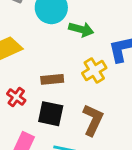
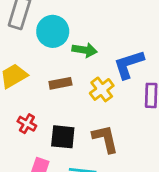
brown rectangle: (52, 79) -> (60, 83), moved
brown L-shape: (93, 120) -> (105, 139), turned -32

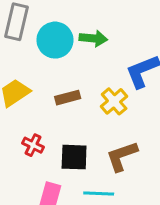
green arrow: (85, 50) -> (93, 38), moved
brown L-shape: (105, 139) -> (122, 156), turned -92

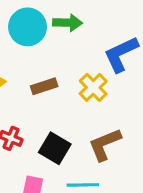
black square: (74, 157) -> (55, 148), turned 32

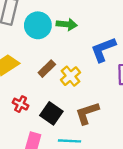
brown rectangle: (44, 86) -> (47, 69), turned -30
yellow cross: (93, 87) -> (71, 76), moved

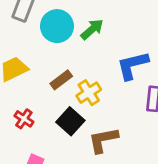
green arrow: (67, 24) -> (92, 29), turned -54
black square: (51, 113) -> (70, 121), moved

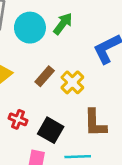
black square: (70, 121) -> (51, 130), moved
brown L-shape: (103, 140) -> (95, 123), turned -68

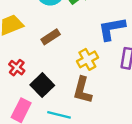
yellow cross: (72, 82) -> (87, 59), moved

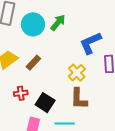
brown rectangle: (51, 37) -> (33, 63), moved
red cross: (17, 68) -> (21, 93), turned -32

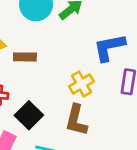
brown rectangle: (33, 63) -> (25, 57), turned 35

